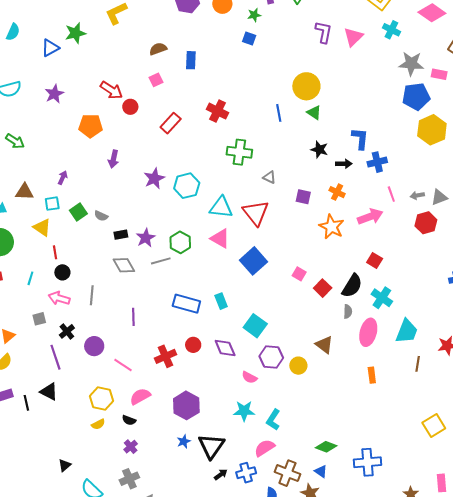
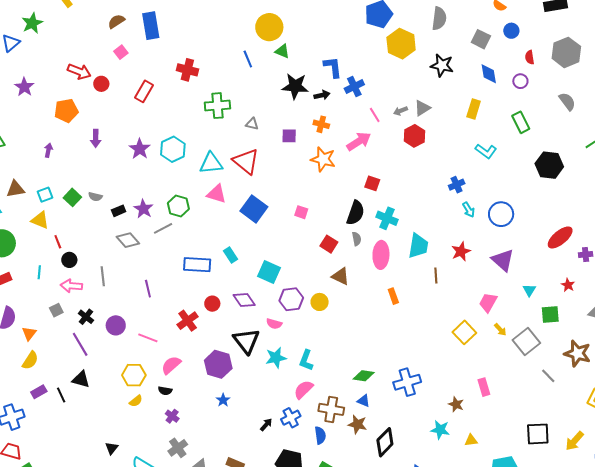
blue rectangle: (191, 60) -> (151, 26), size x1.5
black star: (319, 149) -> (295, 86), size x1.5
purple arrow: (63, 178) -> (48, 150), moved
red square: (323, 288) -> (329, 244), moved
black triangle: (211, 446) -> (246, 341), moved

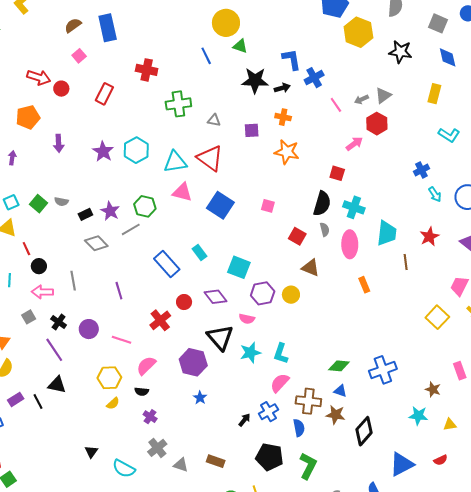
pink arrow: (359, 141) -> (354, 144), moved, size x0.7
blue rectangle: (197, 265) -> (167, 264), turned 48

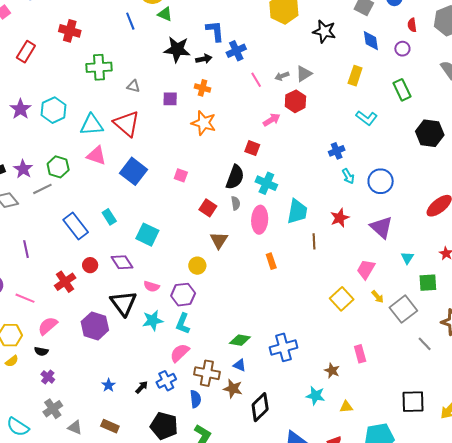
brown triangle: (311, 268) -> (219, 240), turned 36
purple hexagon: (263, 293) -> (183, 295), moved
blue star: (200, 398) -> (108, 385), moved

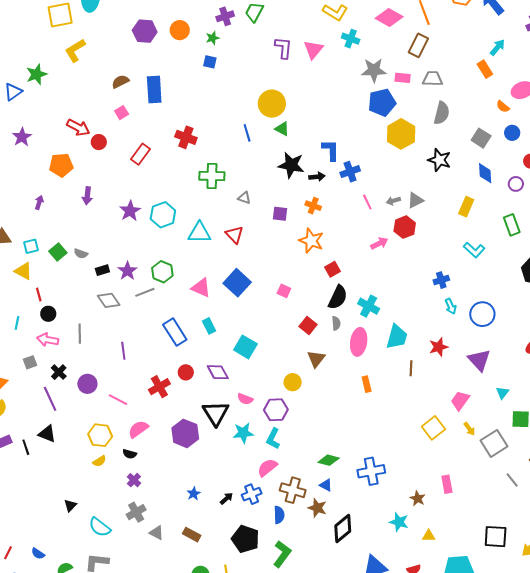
red triangle: (127, 124) -> (234, 235), size x0.7
red square: (252, 148) -> (333, 269), moved, turned 35
pink triangle: (96, 156) -> (201, 288), moved

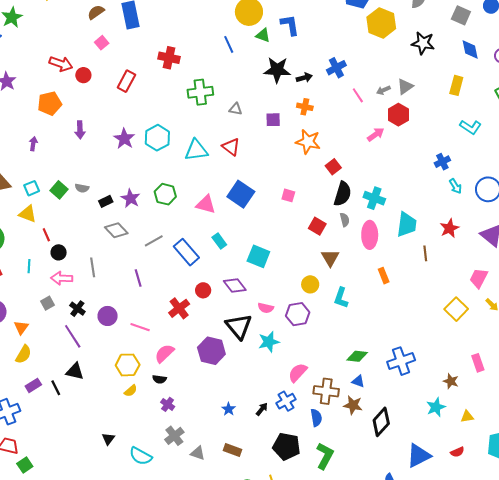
blue L-shape: (331, 150) -> (290, 25), moved
gray line: (145, 292) -> (154, 241), moved
cyan L-shape: (273, 439) -> (341, 298), moved
cyan star: (399, 522) -> (436, 407), turned -30

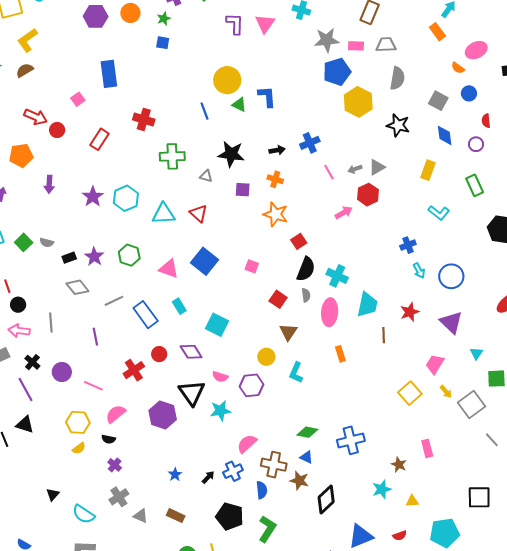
brown semicircle: (96, 12) -> (25, 70), moved
black star: (277, 70) -> (231, 154), moved

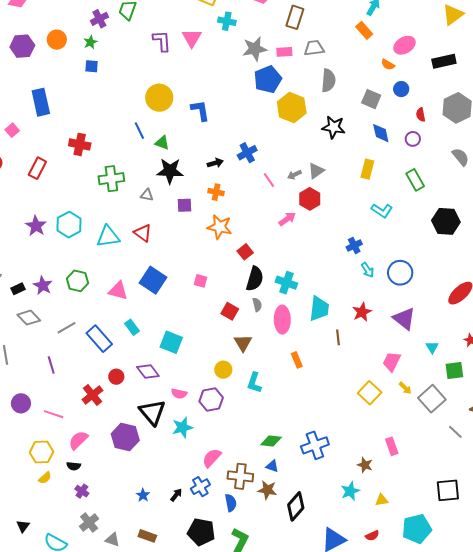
green triangle: (239, 105) -> (162, 143), moved

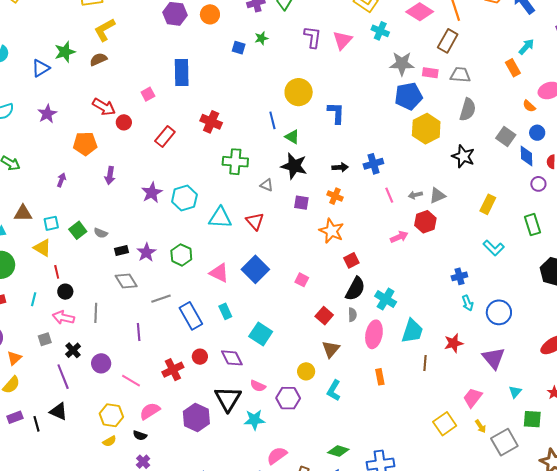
green star: (90, 42) -> (261, 38), moved
blue diamond: (381, 133) -> (526, 156), moved

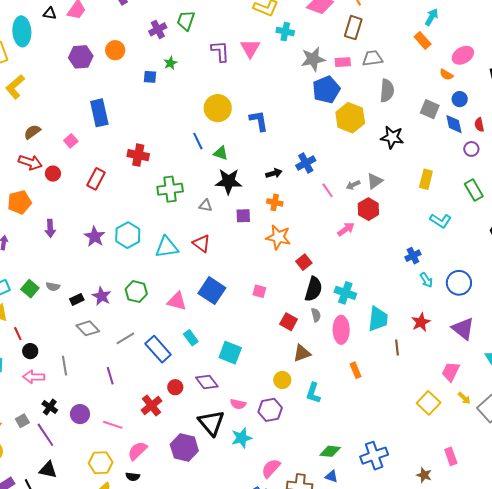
brown semicircle: (98, 59) -> (32, 132), moved
gray square: (45, 339) -> (22, 421), moved
brown triangle: (331, 349) -> (302, 353), turned 42

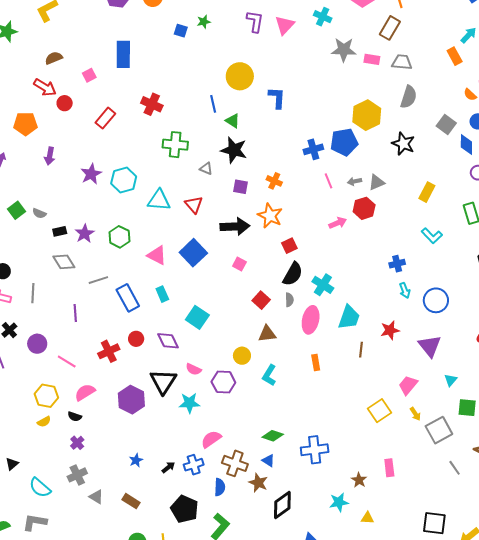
blue pentagon: (326, 90) -> (344, 142), moved
black arrow: (274, 173) -> (235, 226), moved, size x1.8

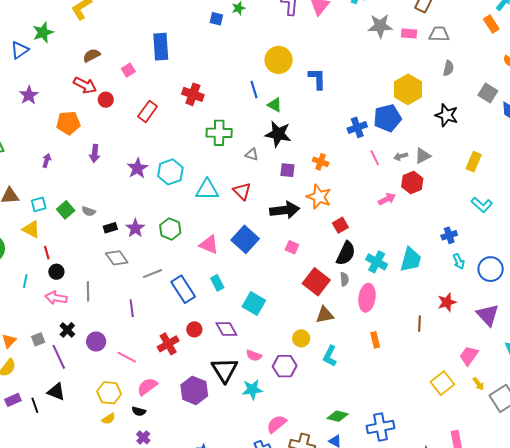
gray semicircle: (409, 97) -> (448, 68), size x0.7
red square: (261, 300) -> (316, 282), size x1.5
cyan trapezoid: (349, 317) -> (411, 260), moved

